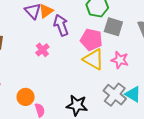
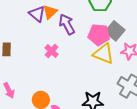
gray square: (113, 27) -> (115, 31), moved, turned 30

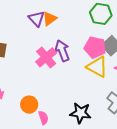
purple arrow: (67, 24) -> (62, 51), moved
pink cross: (52, 51) -> (46, 57), size x1.5

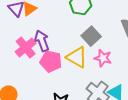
pink pentagon: (95, 47) -> (51, 61), moved

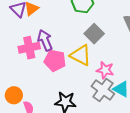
pink cross: (26, 48) -> (29, 48), turned 30
pink star: (103, 58) -> (105, 70), moved

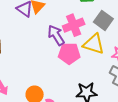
pink cross: (29, 48) -> (74, 25), moved

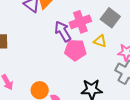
yellow triangle: (94, 44) -> (100, 41), size x0.6

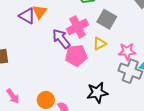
yellow triangle: (100, 41) -> (100, 44), turned -40

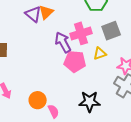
gray square: (107, 19) -> (111, 31), turned 30

